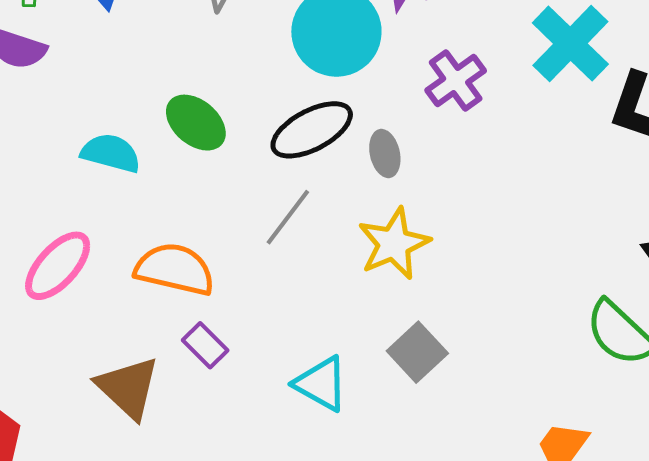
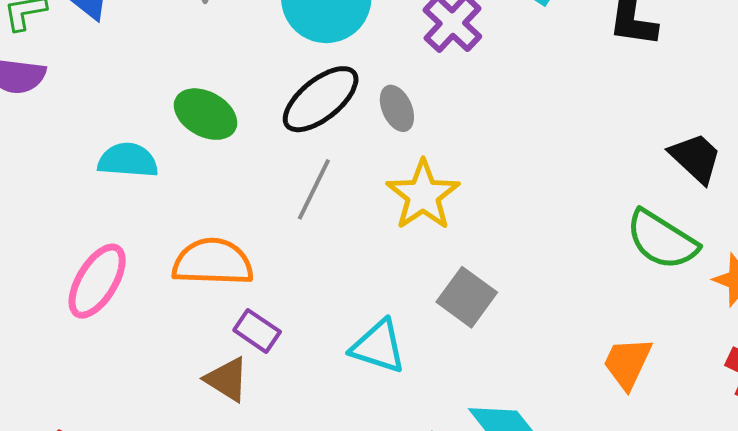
brown triangle: (128, 388) -> (227, 379), moved, size x0.7

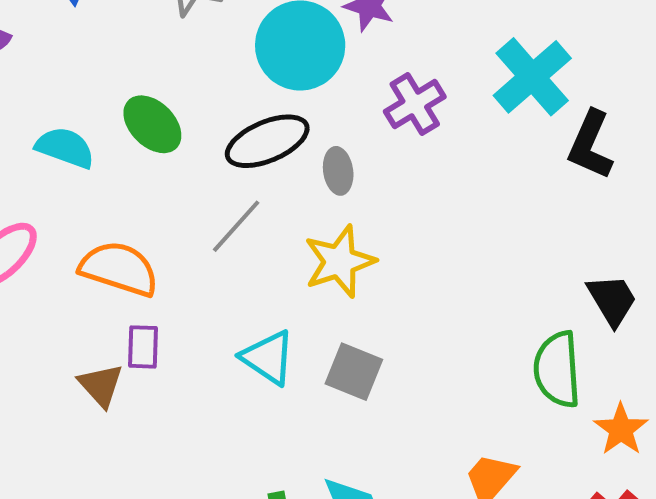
green semicircle: (662, 240) -> (557, 370), turned 38
gray square: (467, 297) -> (354, 372), turned -30
purple rectangle: (257, 331) -> (143, 347), turned 42
cyan triangle: (378, 347) -> (268, 358), moved

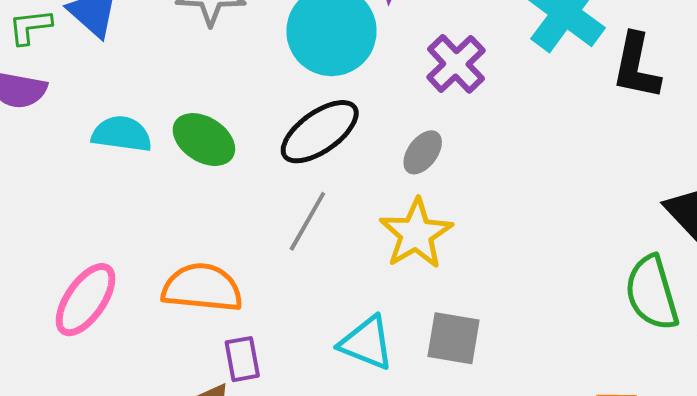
cyan semicircle: (65, 148) -> (122, 134), moved
gray ellipse: (338, 171) -> (423, 152), moved, turned 57

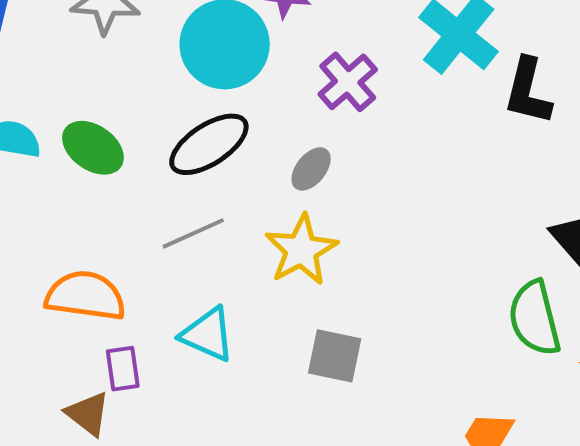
gray line: (307, 221) -> (193, 233), turned 34
cyan triangle: (367, 343) -> (208, 334), moved

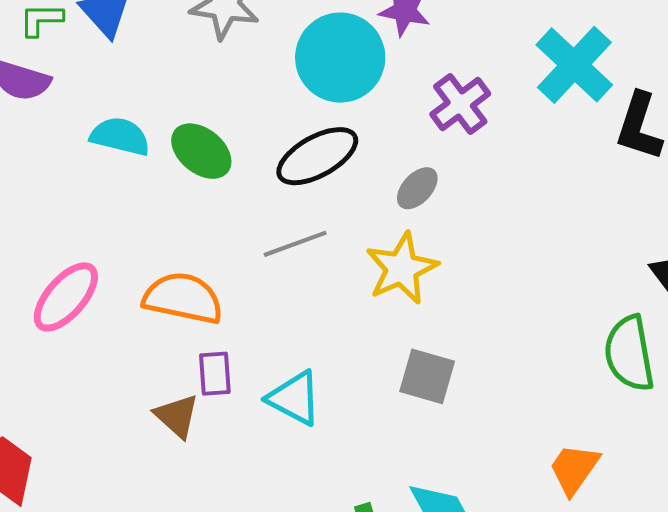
cyan triangle: (208, 334) -> (294, 398), moved

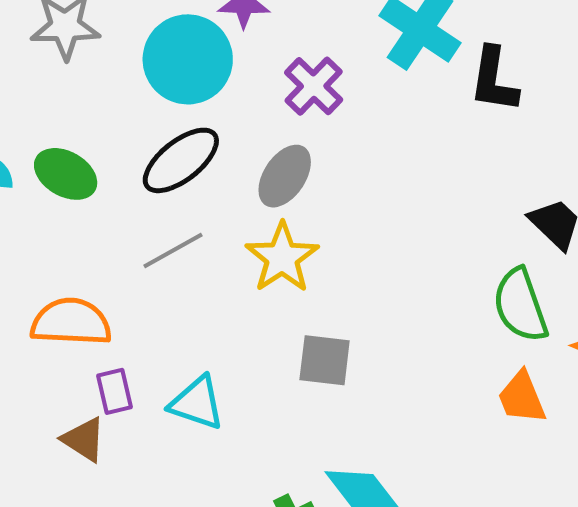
gray ellipse: (417, 188) -> (285, 176), size x1.4
orange trapezoid: (574, 469) -> (522, 397), moved, turned -48

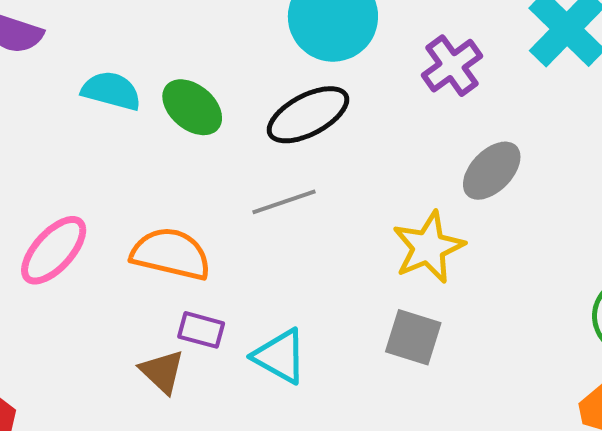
gray ellipse: (285, 176) -> (492, 171), moved
yellow star: (282, 258) -> (428, 247), moved
purple rectangle: (115, 391) -> (201, 330), turned -72

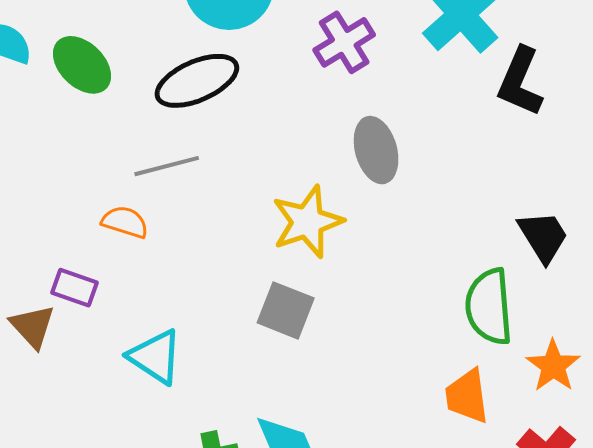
gray ellipse: (492, 171) -> (376, 150), turned -64
orange semicircle: (171, 254) -> (125, 222), moved, size x0.6
cyan triangle: (280, 356) -> (155, 357), moved

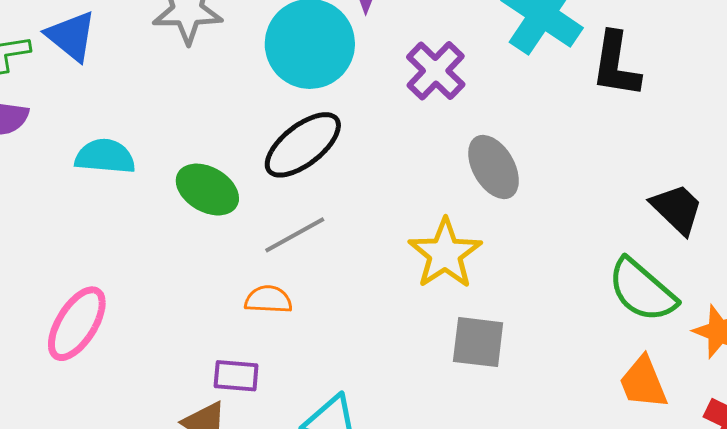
green ellipse: (82, 65) -> (207, 190), moved
green semicircle: (489, 307) -> (642, 290), turned -30
gray square: (286, 310) -> (478, 342), moved

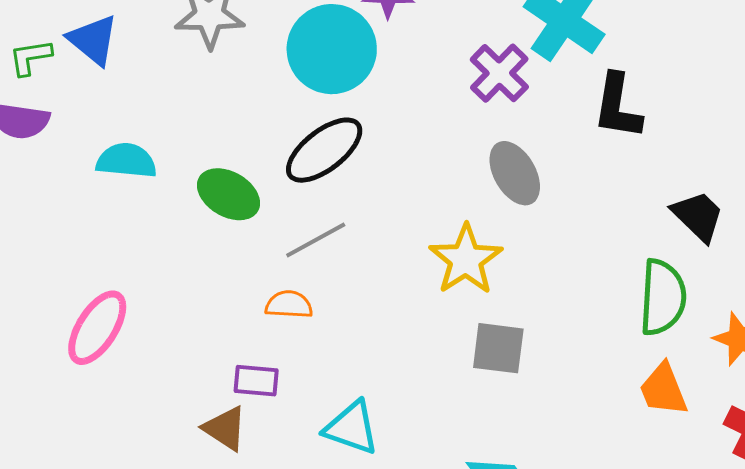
black L-shape: (616, 65) -> (618, 106), moved
purple cross: (436, 71) -> (499, 73), moved
green semicircle: (642, 290) -> (663, 297), turned -128

